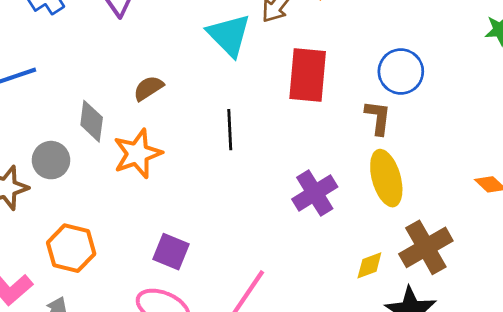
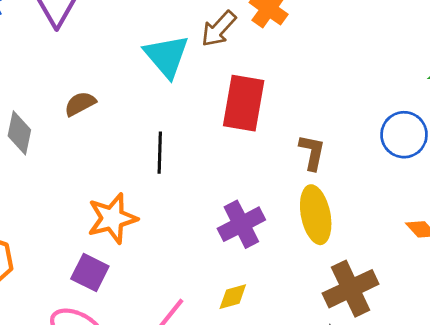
blue circle: (401, 72) -> (404, 135), moved
orange star: (137, 154) -> (112, 218), moved
yellow diamond: (369, 265) -> (233, 297), moved

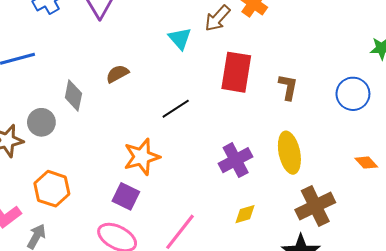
cyan triangle: (167, 56) -> (180, 38), size x0.7
brown L-shape: (312, 152) -> (288, 87), moved
black line: (160, 153) -> (176, 109), turned 56
yellow diamond: (233, 297) -> (245, 214), moved

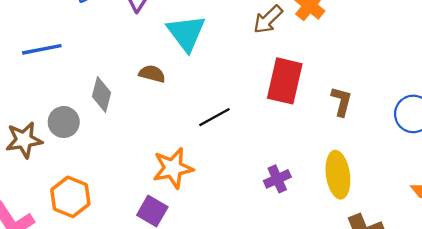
cyan triangle: (180, 38) -> (186, 33), moved, size x1.5
brown semicircle: (117, 74) -> (152, 74), turned 40
purple cross: (236, 160) -> (277, 179), size x0.7

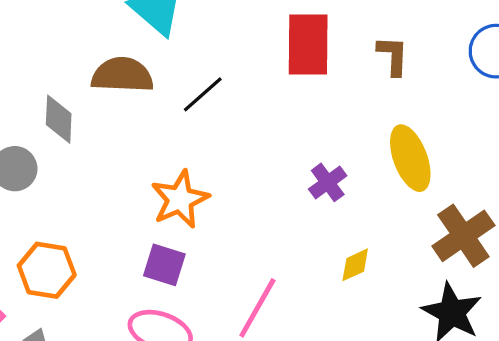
brown semicircle: (152, 74) -> (122, 75), size x1.6
black line: (214, 117) -> (203, 94), moved

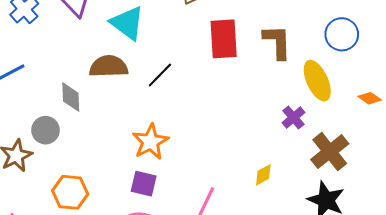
brown L-shape: (393, 56) -> (277, 42), size x1.4
yellow ellipse: (410, 158) -> (317, 81), moved
purple cross: (328, 182) -> (293, 118), moved

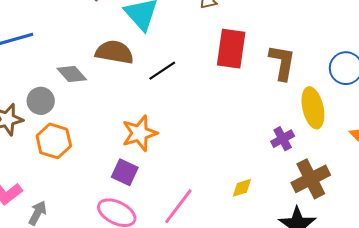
gray diamond: (71, 97) -> (72, 74), turned -52
orange hexagon: (70, 192) -> (54, 141), moved

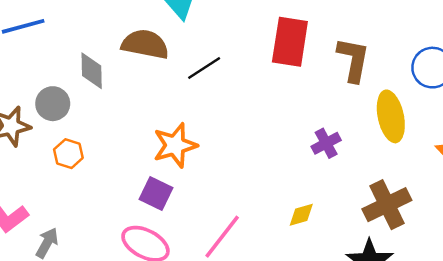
gray diamond: (72, 74) -> (92, 71), turned 40
purple cross: (283, 139) -> (326, 143), moved
orange hexagon: (54, 141) -> (68, 154), size x0.7

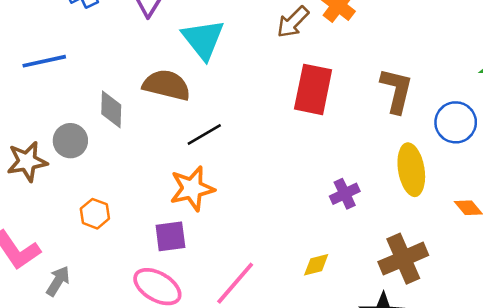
brown L-shape: (353, 60) -> (397, 90), moved
black line: (204, 68) -> (204, 134), moved
orange hexagon: (68, 154) -> (95, 214), moved
purple square: (156, 194) -> (170, 236), turned -36

